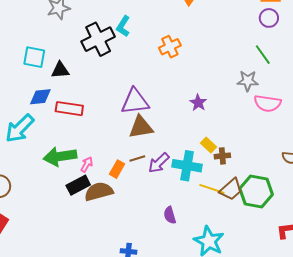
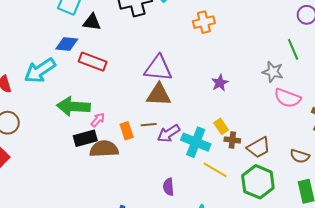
orange rectangle: (117, 169) -> (127, 131), turned -60
brown trapezoid: (231, 189) -> (259, 148), moved

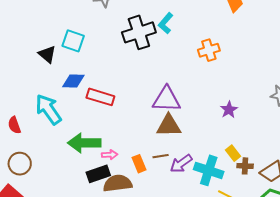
black triangle: (92, 22) -> (47, 54), moved, turned 36
cyan arrow: (40, 71) -> (48, 109), turned 92
pink arrow: (98, 120) -> (110, 155), turned 49

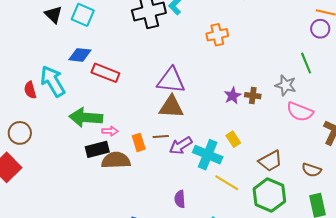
black triangle: (47, 54) -> (53, 15), moved
red semicircle: (14, 125) -> (30, 90), moved
brown cross: (245, 166) -> (253, 96), moved

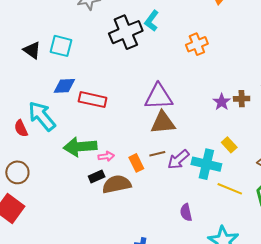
black rectangle: (97, 149) -> (97, 176), size x0.7

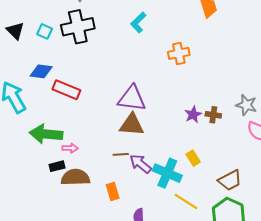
black cross: (126, 32) -> (78, 27), moved
cyan square: (61, 46) -> (45, 31), size x0.7
purple arrow: (178, 159) -> (140, 164), turned 70
orange rectangle: (136, 163) -> (113, 192), moved

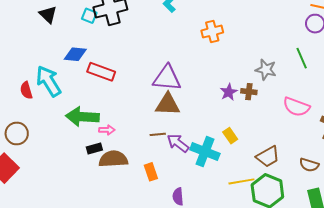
cyan square: (45, 31) -> (89, 16), moved
gray star: (246, 105) -> (266, 70), moved
yellow line: (186, 202) -> (241, 181), moved, turned -40

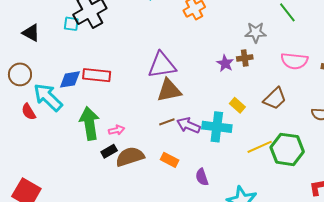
blue diamond: (75, 54) -> (70, 79), moved
green arrow: (82, 117) -> (89, 123), turned 92
brown circle: (17, 133) -> (20, 74), moved
brown trapezoid: (268, 157) -> (275, 99), moved
orange rectangle: (151, 172) -> (170, 160), turned -30

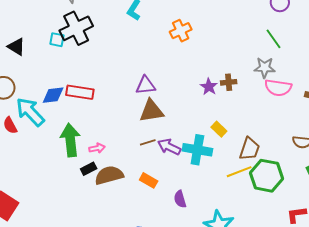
gray star: (256, 32) -> (265, 68), moved
purple triangle: (162, 65) -> (146, 85), size x0.7
brown trapezoid: (275, 99) -> (249, 149), moved, turned -30

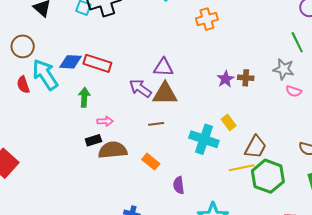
pink semicircle: (278, 88) -> (294, 91), size x0.6
green arrow: (70, 140) -> (84, 97), moved, size x0.6
purple arrow: (169, 147) -> (140, 88), moved

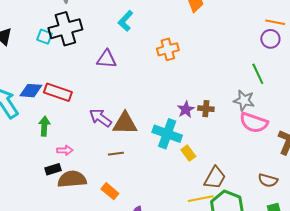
purple triangle: (163, 67) -> (107, 59), moved
pink semicircle: (294, 91) -> (254, 123), size x1.8
cyan cross: (204, 139) -> (167, 134), moved

